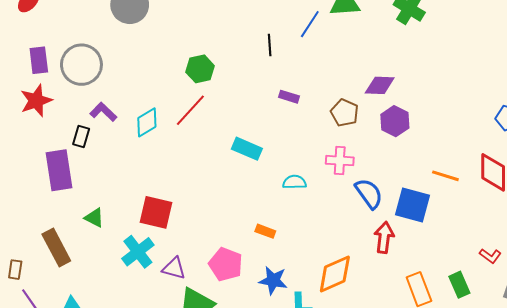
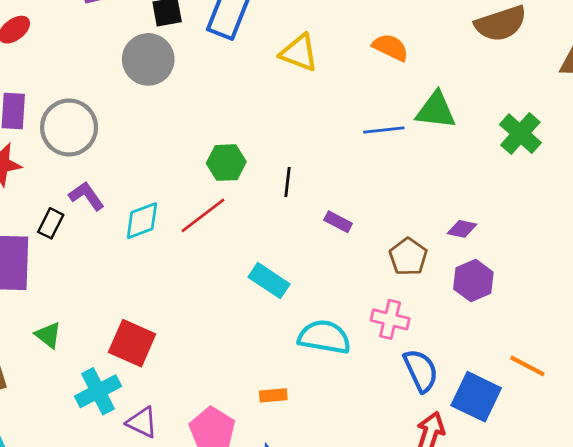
blue line: (310, 24) -> (384, 130), turned 40
black line: (270, 45) -> (287, 182), moved
purple diamond: (380, 85) -> (462, 229), size x0.7
cyan semicircle: (294, 182) -> (324, 337), size x1.6
orange rectangle: (265, 231) -> (273, 395), turned -36

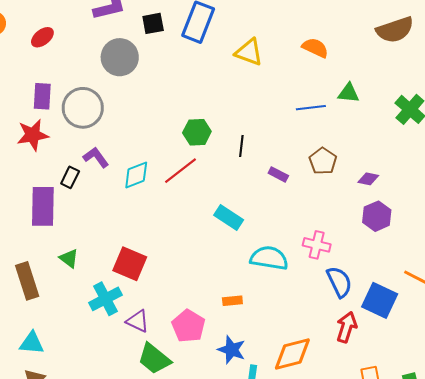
gray circle: (148, 59) -> (120, 57), moved
green triangle: (436, 110) -> (349, 93), size x0.7
brown pentagon: (408, 257) -> (323, 161), moved

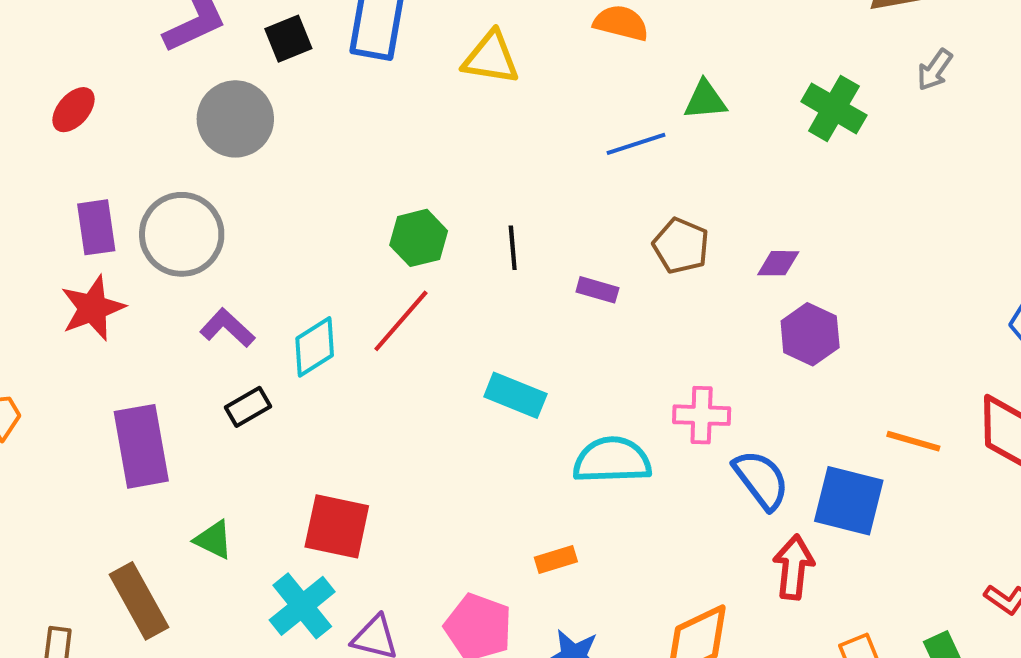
black rectangle: (70, 177) -> (248, 407), moved, turned 45

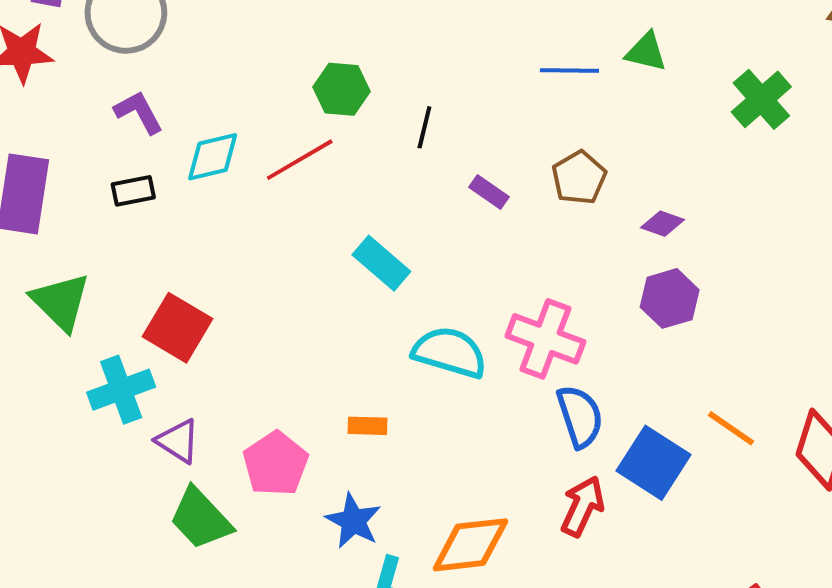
pink cross: (702, 415) -> (545, 339), size x1.4
green triangle: (214, 540) -> (61, 302), size x1.6

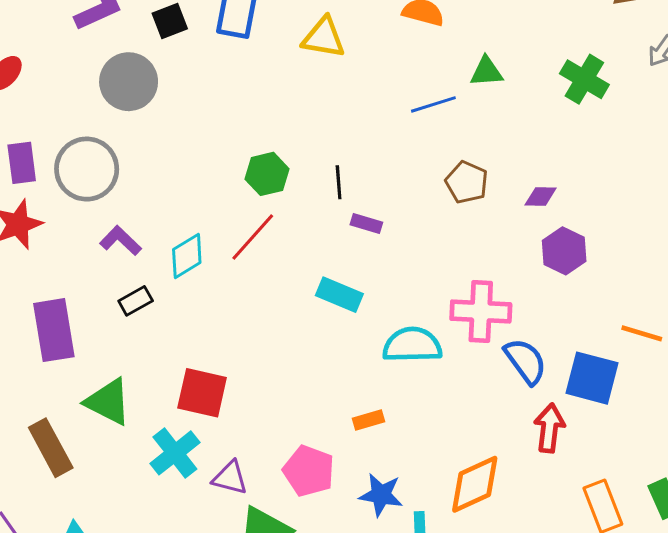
purple rectangle: (489, 192) -> (366, 224), moved

